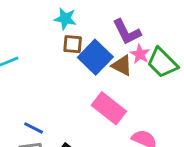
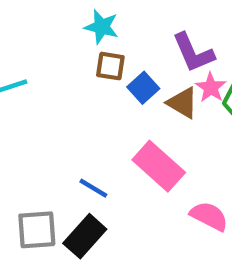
blue square: (95, 57) -> (143, 88), size x0.6
blue line: (34, 128) -> (93, 188), moved

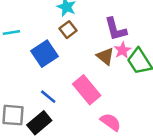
brown square: (110, 66) -> (68, 30), turned 35
blue square: (143, 88) -> (45, 54), moved, size x1.5

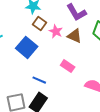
pink star: (122, 50) -> (56, 31), moved
pink rectangle: (87, 90) -> (68, 66), size x0.6

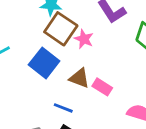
brown square: (40, 24) -> (61, 29), size x1.6
brown triangle: (75, 36) -> (79, 78), moved

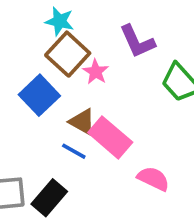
pink rectangle: (102, 87) -> (110, 137), size x1.6
blue line: (63, 108) -> (74, 151), moved

